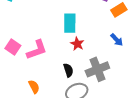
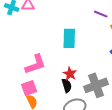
red star: (77, 44) -> (70, 74), moved
pink square: (13, 47) -> (29, 88), moved, turned 35

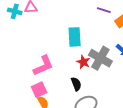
red star: (70, 74) -> (83, 62), moved
gray cross: (96, 85) -> (100, 58), moved, turned -35

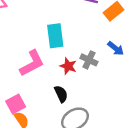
gray cross: (100, 58) -> (89, 60), size x0.6
pink L-shape: (43, 66) -> (32, 63), moved

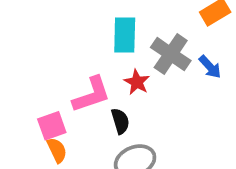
gray cross: (89, 60) -> (171, 54), moved, size x1.5
pink L-shape: (32, 63) -> (92, 94), moved

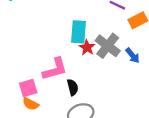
red star: (137, 82) -> (87, 47), moved
orange semicircle: (57, 150) -> (31, 104), turned 140

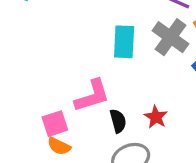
gray cross: (108, 46) -> (171, 37), moved
red star: (87, 47) -> (156, 117), moved

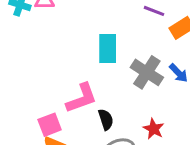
gray cross: (171, 37) -> (147, 72), moved
red star: (156, 117) -> (154, 129), moved

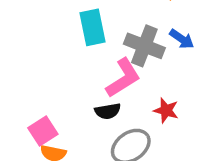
pink L-shape: (82, 98) -> (123, 78), moved
black semicircle: (106, 119) -> (108, 111), turned 110

